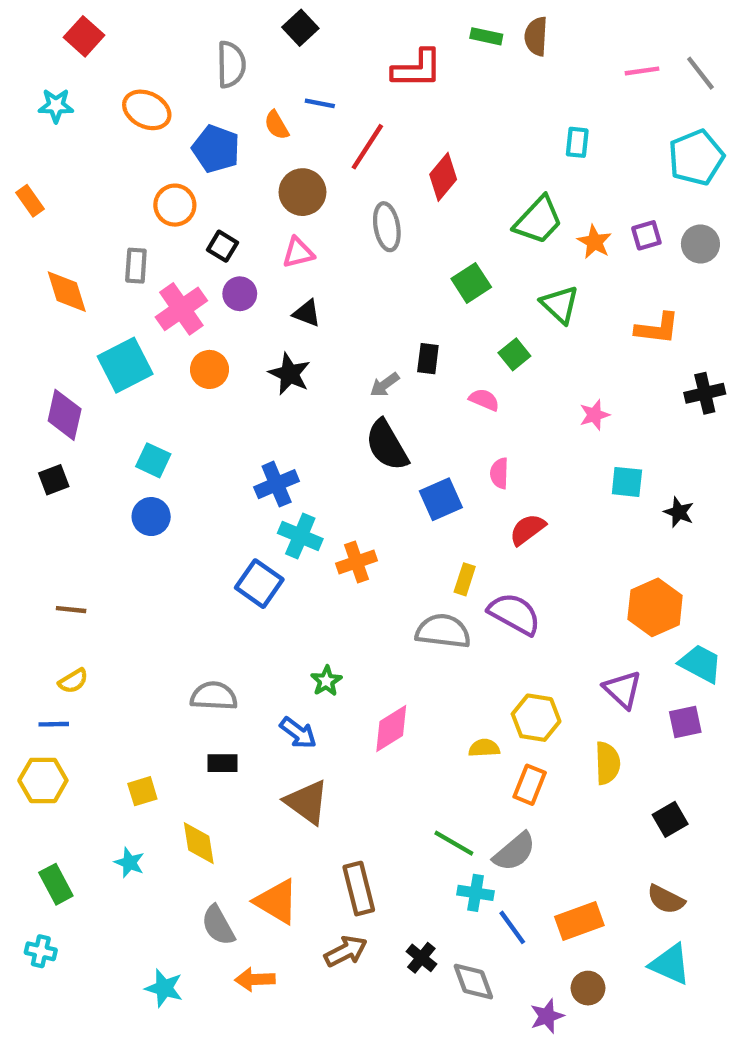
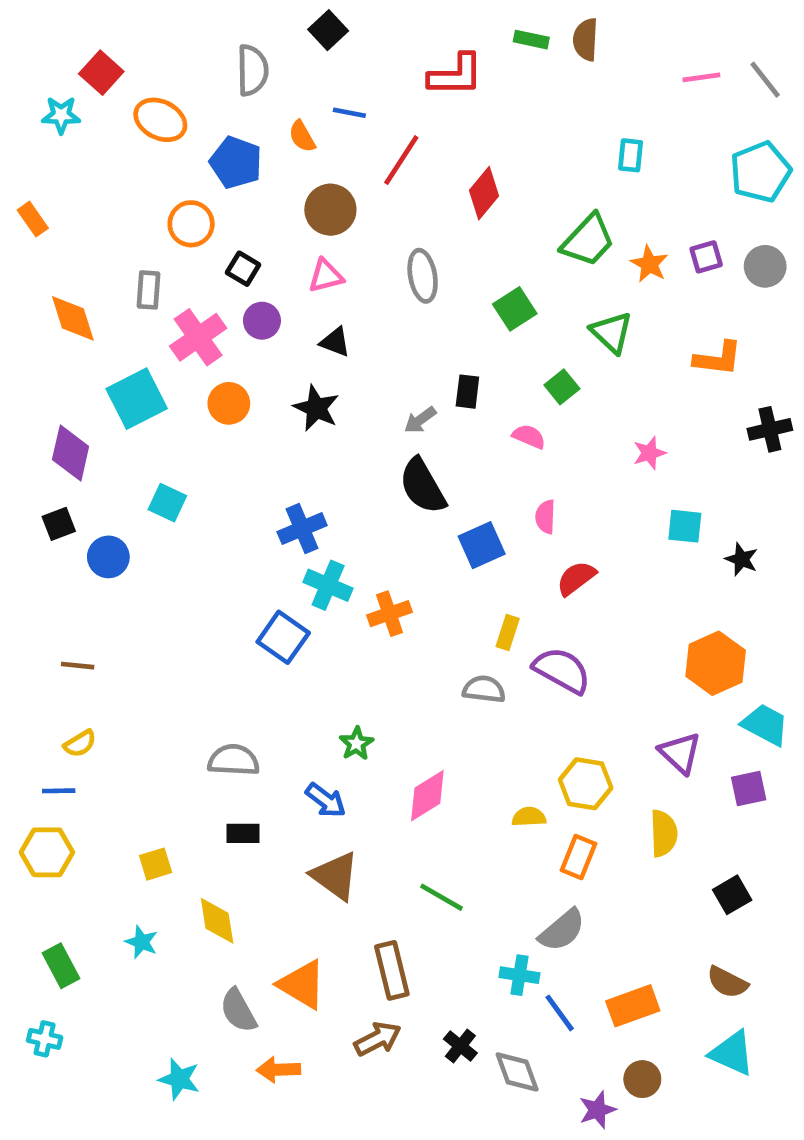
red square: (84, 36) -> (101, 73), moved
gray ellipse: (387, 227) -> (423, 276), moved
blue circle: (151, 517) -> (108, 557), moved
gray semicircle: (443, 631) -> (484, 689), size x0.7
green line: (454, 843) -> (441, 897), moved

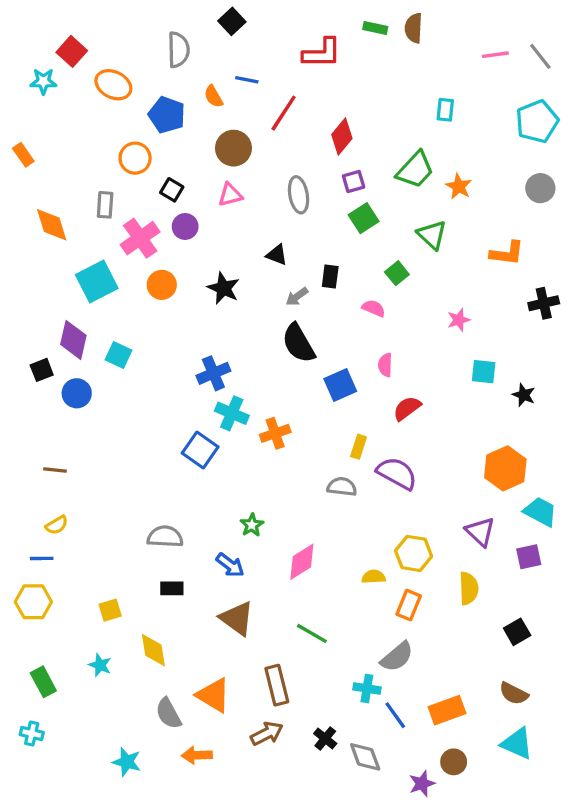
purple square: (706, 257) -> (354, 181), moved
black triangle: (335, 342) -> (277, 255), moved
purple diamond: (71, 453) -> (73, 340), moved

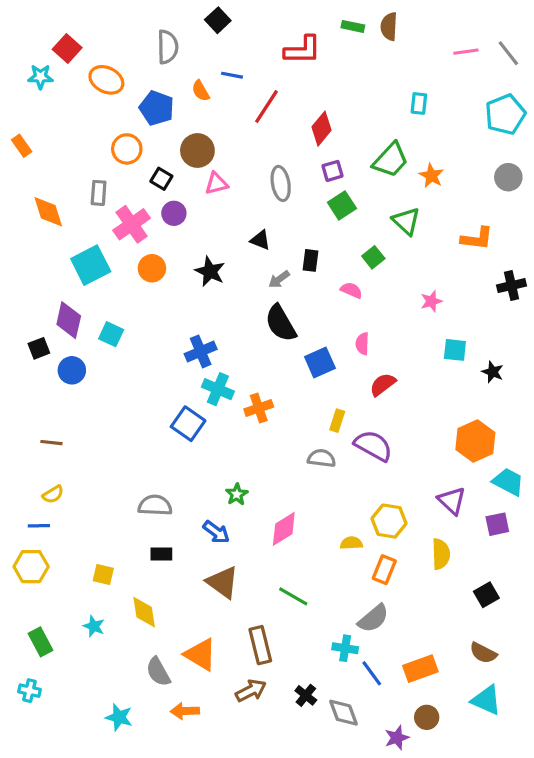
brown circle: (233, 148) -> (197, 151), moved
yellow square: (110, 610) -> (103, 574), turned 30

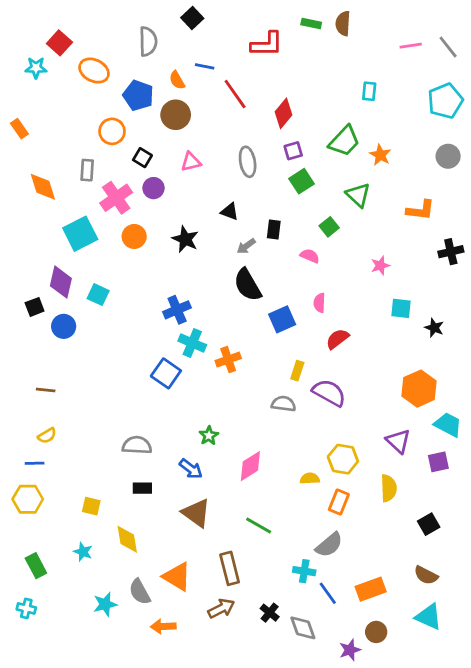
red line: (267, 107) -> (235, 94), turned -68
brown circle: (197, 151) -> (176, 115), moved
cyan star: (119, 717) -> (105, 604), moved, turned -30

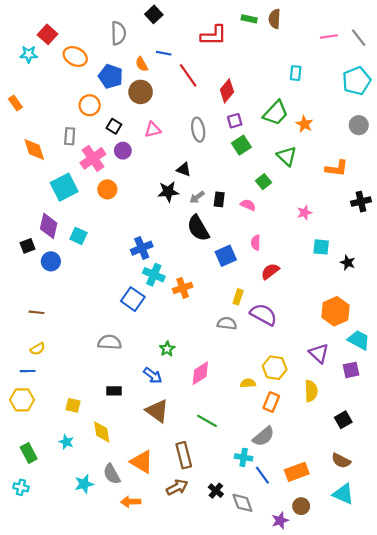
black rectangle: (274, 230) -> (219, 199), moved
black star: (185, 239) -> (168, 192), moved, turned -30
gray semicircle: (137, 445) -> (110, 342), moved

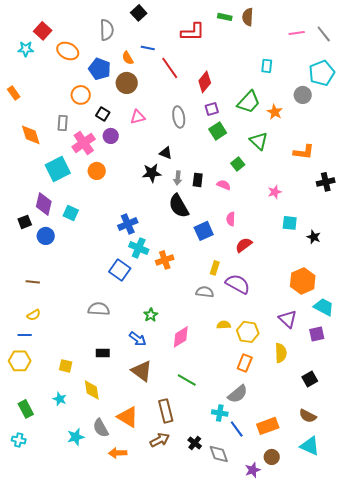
gray circle: (359, 125) -> (303, 95), moved
gray arrow: (197, 197) -> (178, 178), turned -48
yellow semicircle: (248, 383) -> (224, 325), moved

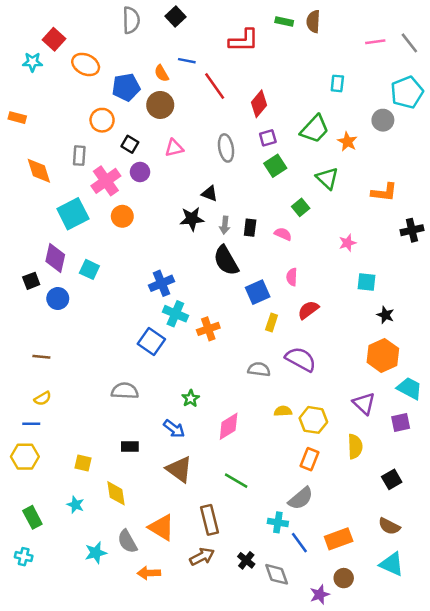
gray semicircle: (107, 30) -> (131, 20), moved
blue pentagon: (100, 69) -> (126, 87), turned -30
orange rectangle: (14, 93) -> (17, 118), turned -40
black star: (314, 237) -> (385, 315), moved
yellow rectangle: (215, 268) -> (272, 323), moved

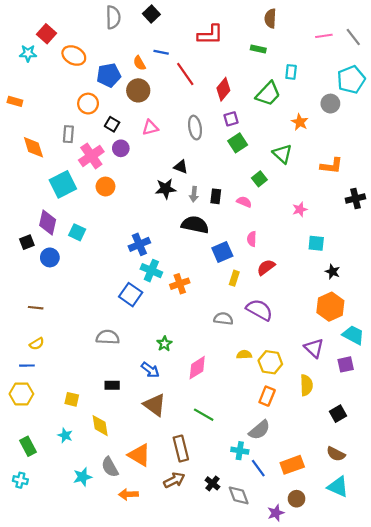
green rectangle: (284, 21) -> (258, 49), moved
green trapezoid: (315, 129) -> (268, 94), moved
black semicircle: (226, 261) -> (195, 225), turned 132

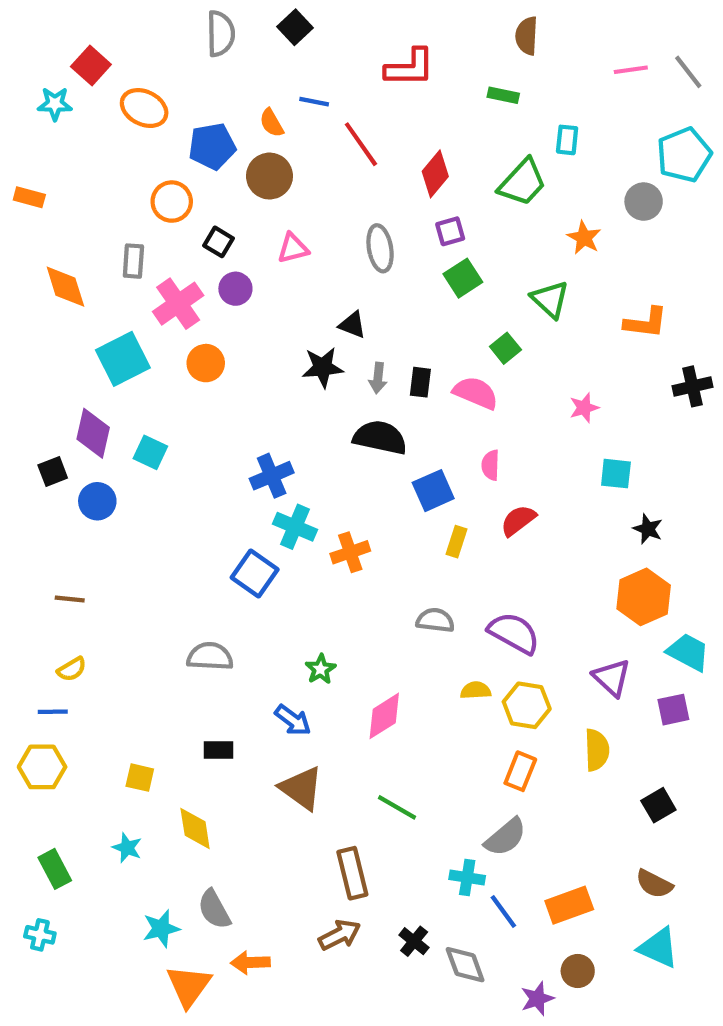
pink semicircle: (244, 202) -> (476, 393), size x1.5
purple semicircle: (259, 310) -> (514, 633), moved
orange triangle: (139, 455) -> (189, 986), moved, turned 35

